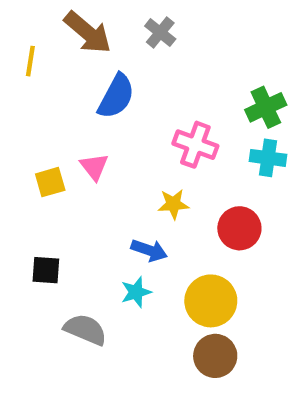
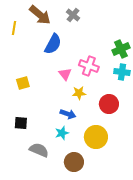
pink triangle: (94, 167) -> (65, 74), moved
brown circle: (215, 356) -> (74, 162), moved

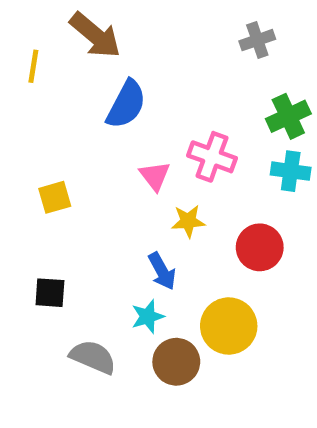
gray cross: (73, 15) -> (257, 40), moved, turned 32
blue arrow: (68, 114) -> (162, 271), turned 42
brown circle: (74, 162) -> (176, 362), moved

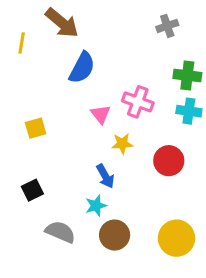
green cross: (288, 116) -> (187, 75), turned 32
black square: (50, 293) -> (32, 190), turned -30
yellow circle: (229, 326) -> (177, 238), moved

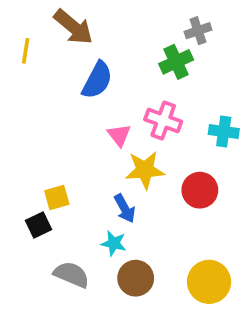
green cross: (187, 75) -> (176, 62), moved, turned -32
yellow square: (36, 128) -> (57, 198), moved
yellow star: (122, 144) -> (145, 170), size x1.5
cyan star: (96, 206) -> (114, 243), turned 30

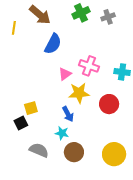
green cross: (176, 62) -> (81, 13), moved
pink triangle: (119, 135) -> (65, 74), turned 32

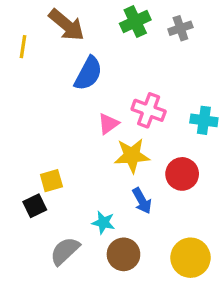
blue arrow: (68, 114) -> (142, 201), moved
gray semicircle: (39, 150) -> (65, 251), turned -66

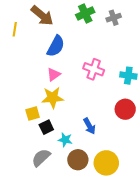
pink triangle: (108, 124) -> (54, 75), moved
yellow star: (132, 156) -> (53, 98), moved
red circle: (182, 174) -> (125, 109), moved
black square: (35, 206) -> (46, 127), moved
yellow circle: (190, 258) -> (106, 163), moved

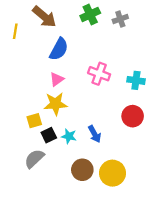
cyan star: (65, 140) -> (69, 136), moved
gray semicircle: (41, 158) -> (34, 159), moved

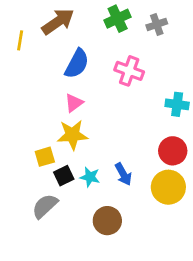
brown arrow: (44, 17) -> (58, 22), turned -75
pink cross: (99, 74) -> (129, 71), moved
yellow circle: (112, 173) -> (168, 187), moved

